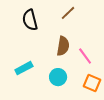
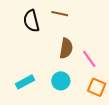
brown line: (68, 13) -> (60, 14), moved, turned 56
cyan rectangle: (24, 68) -> (25, 82), moved

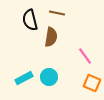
brown semicircle: (66, 48) -> (51, 37), moved
cyan circle: (61, 81) -> (49, 77), moved

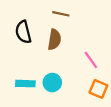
black semicircle: (30, 20) -> (23, 32), moved
cyan rectangle: (24, 78) -> (25, 84), turned 30

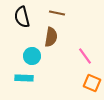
black semicircle: (23, 32) -> (22, 17), moved
cyan circle: (52, 82) -> (32, 56), moved

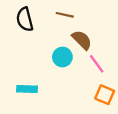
brown semicircle: (51, 37) -> (82, 40), moved, turned -54
cyan circle: (32, 56) -> (62, 57), moved

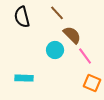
brown line: (65, 15) -> (57, 13), turned 35

